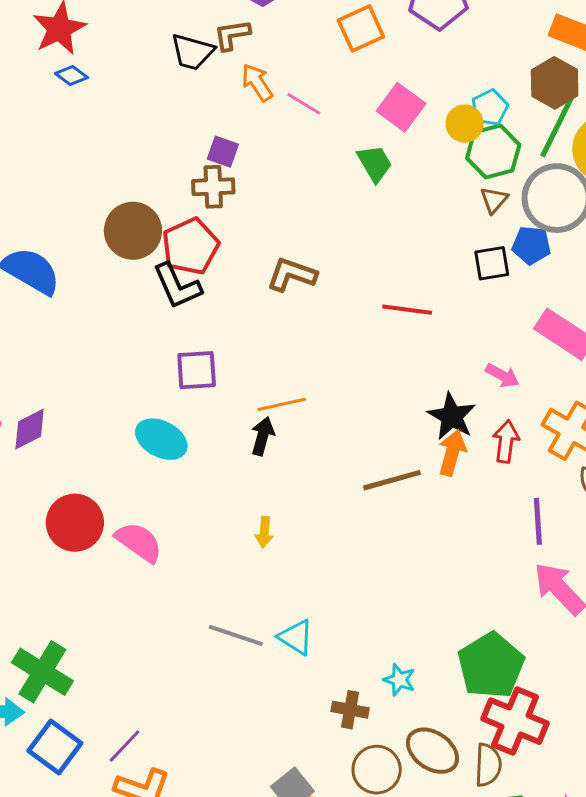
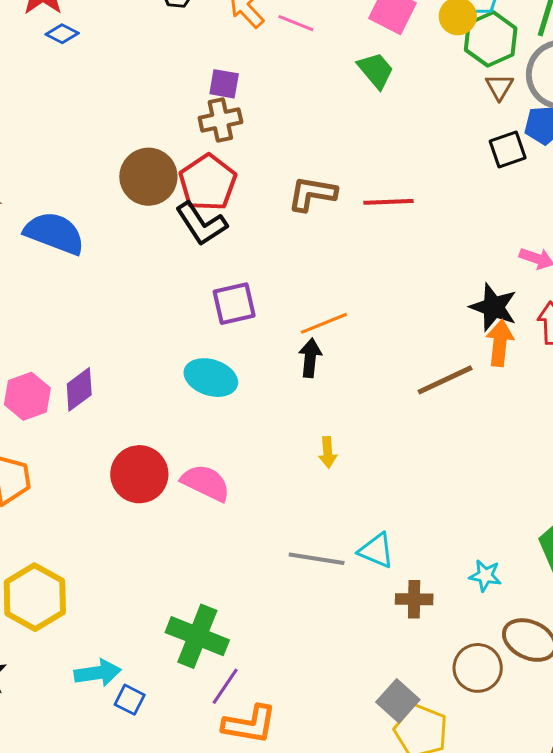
red line: (407, 310) -> (389, 202), moved
green cross: (42, 672) -> (197, 636), moved
brown cross: (350, 710) -> (414, 599), moved
blue square: (55, 747) -> (130, 700), moved, size x0.6

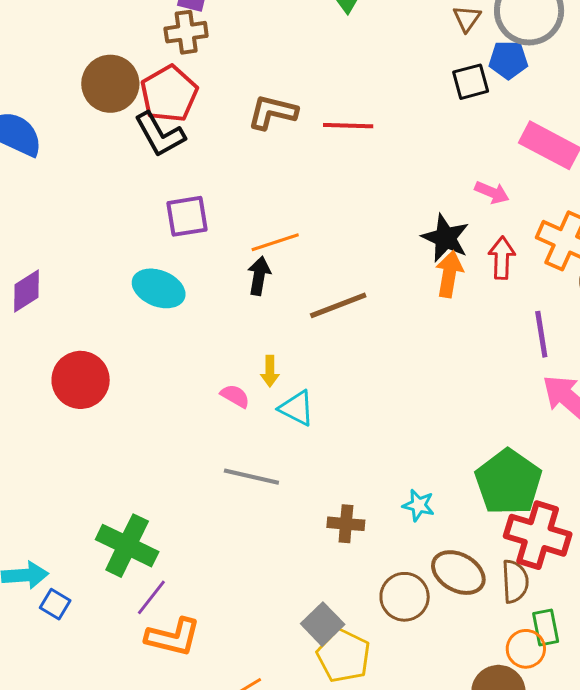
brown line: (445, 380) -> (338, 305), moved
pink semicircle: (206, 483) -> (235, 396), moved, size x0.6
cyan triangle: (376, 551) -> (297, 408), moved

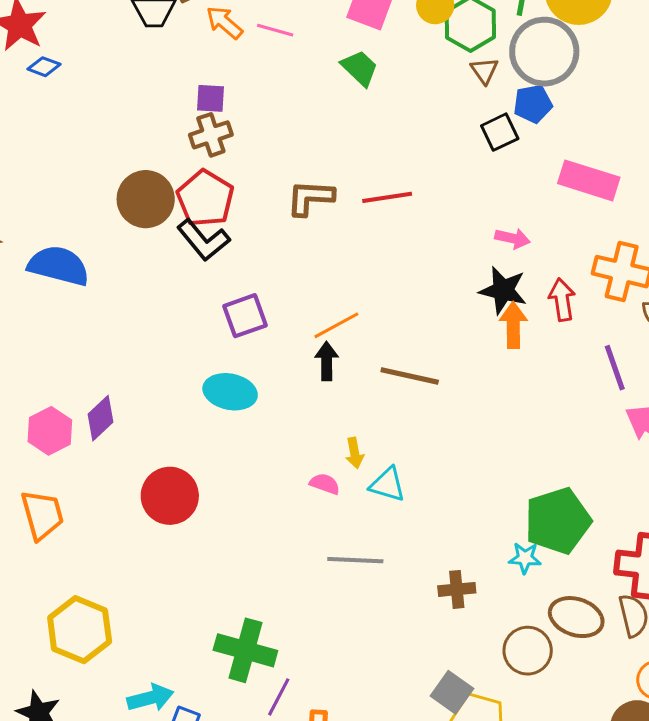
pink arrow: (492, 192) -> (513, 238), moved
brown line: (338, 305) -> (410, 376), turned 44
green pentagon: (508, 482) -> (558, 521), moved, turned 30

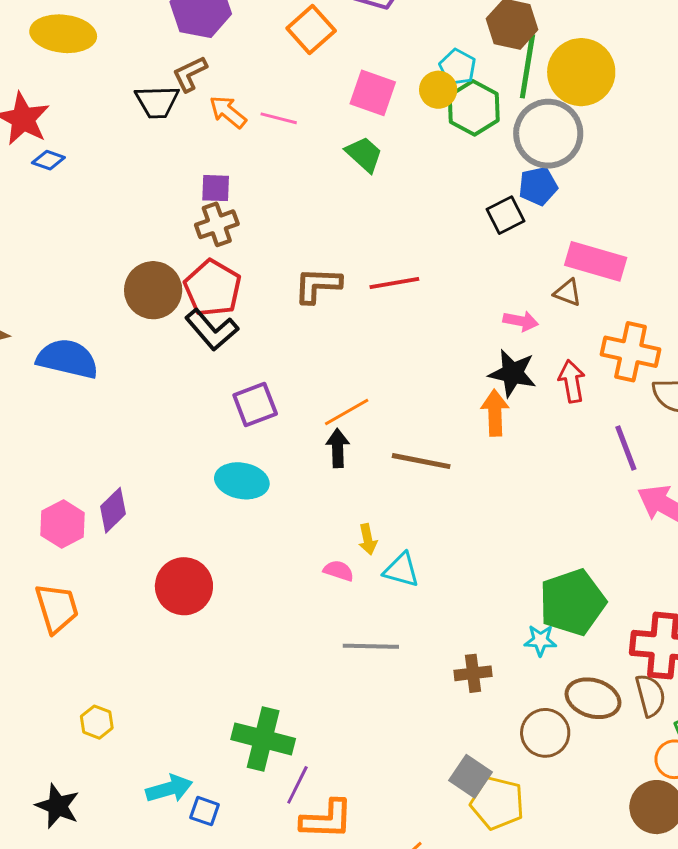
brown triangle: (484, 71) -> (568, 293), moved, turned -32
orange arrow: (513, 325) -> (495, 413), moved
yellow hexagon: (80, 630) -> (97, 722), size x0.5

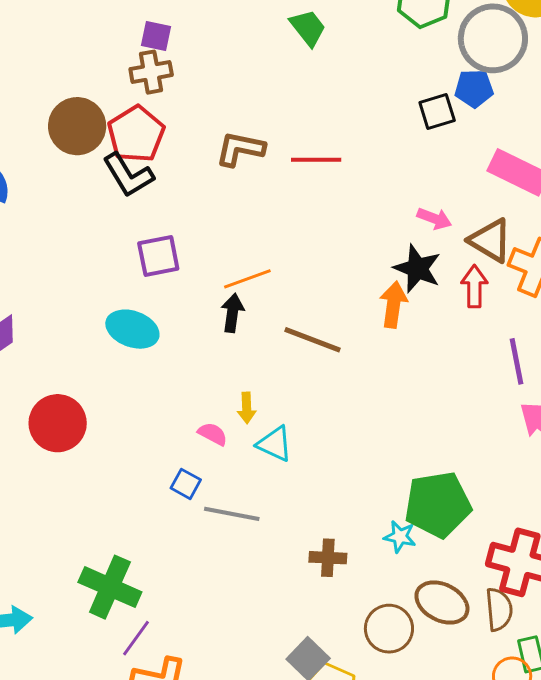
brown triangle: (568, 293) -> (490, 240), moved, size x1.6
blue square: (205, 811) -> (186, 484), moved

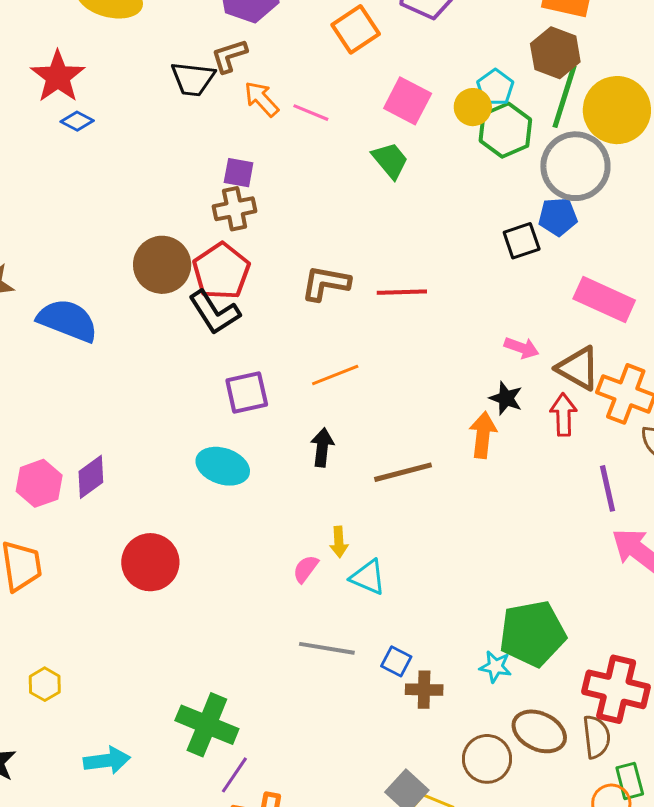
black star: (417, 269) -> (506, 398), size x0.7
orange line: (247, 279) -> (335, 375), moved
brown line: (312, 340) -> (403, 472), turned -34
pink semicircle: (213, 434) -> (306, 569), turned -80
blue square: (186, 484) -> (396, 661), moved

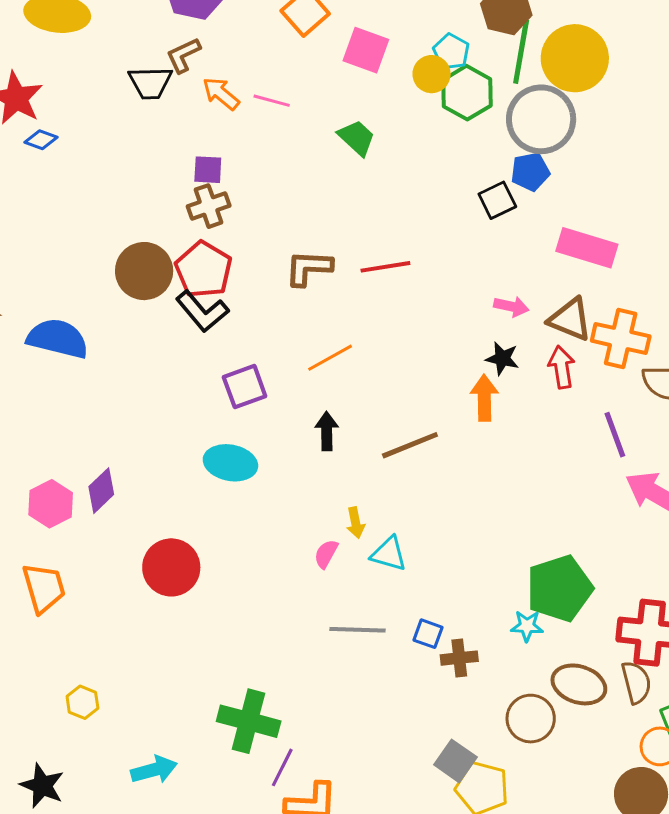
pink square: (408, 101) -> (366, 50), moved

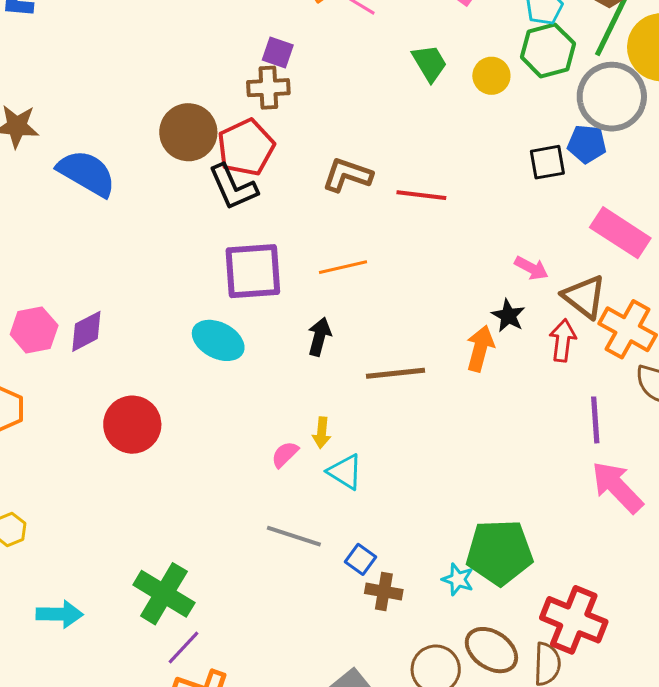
yellow circle: (432, 74) -> (491, 76), moved
purple square: (245, 387) -> (253, 271), size x1.4

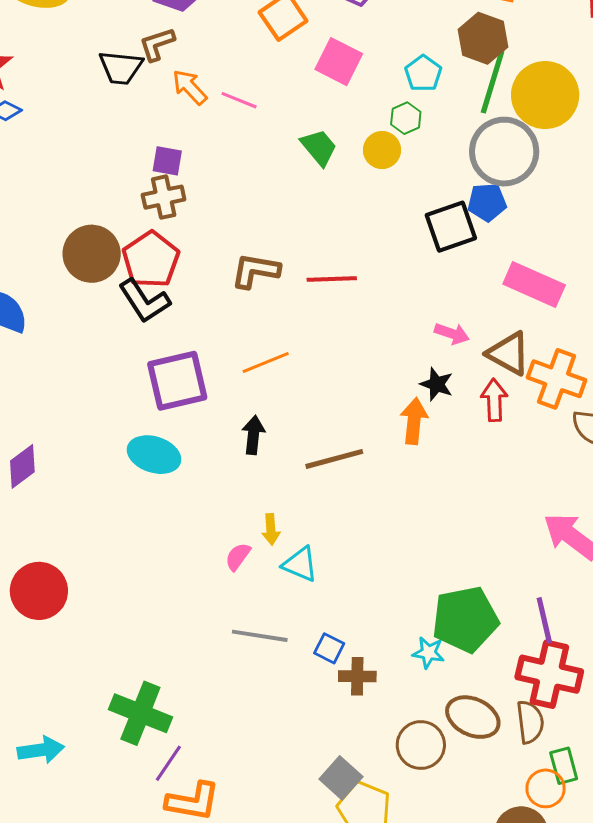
green hexagon: (548, 50) -> (406, 118), moved, size x0.6
black square: (547, 162) -> (451, 227), size x1.4
purple line: (595, 420) -> (544, 620), moved
red circle: (132, 425) -> (39, 591), moved

